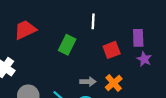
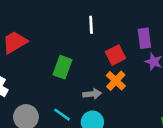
green rectangle: (67, 45) -> (62, 67), moved
orange cross: (114, 83) -> (116, 81), moved

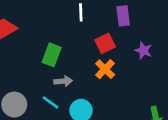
purple rectangle: (144, 38) -> (123, 16), moved
gray arrow: (92, 94) -> (63, 81), moved

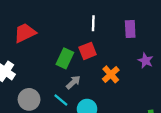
red square: (105, 43) -> (88, 51), moved
gray arrow: (63, 81) -> (73, 82), turned -42

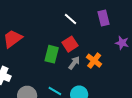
white line: (93, 23) -> (70, 19), turned -40
gray arrow: (73, 82) -> (74, 63), moved

